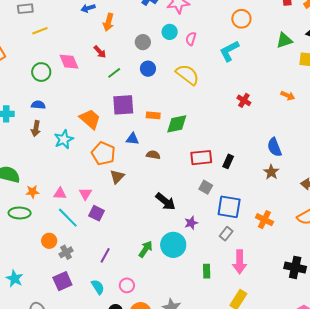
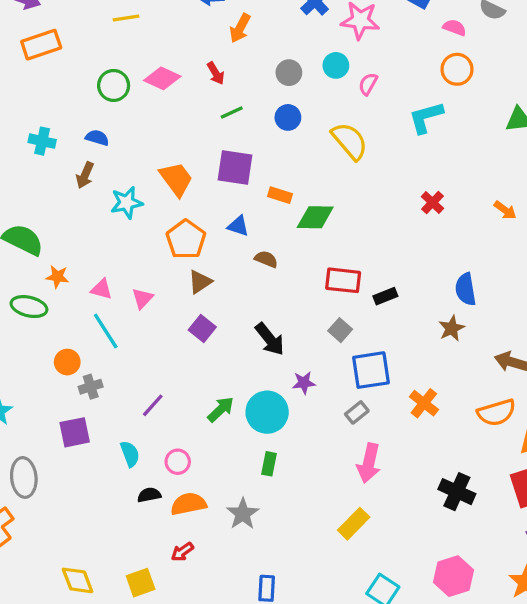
pink diamond: (69, 62) -> (162, 78), turned -55
black rectangle: (228, 161) -> (385, 296), turned 32
blue square: (229, 207) -> (371, 370), turned -30
purple square: (96, 213) -> (202, 328), moved
green rectangle: (207, 271) -> (269, 464), moved

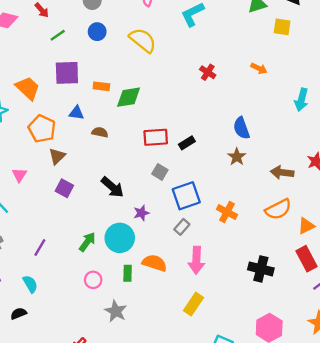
pink circle: (178, 462) -> (93, 280), moved
black semicircle: (149, 495) -> (19, 314), moved
orange semicircle: (188, 504) -> (154, 263), moved, turned 40

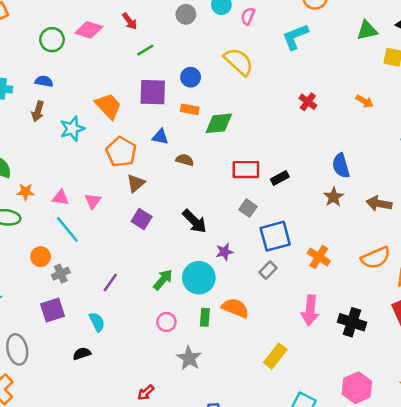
blue circle: (97, 32) -> (191, 77), moved
brown arrow: (282, 172) -> (379, 204), moved
pink arrow: (196, 260) -> (310, 310), moved

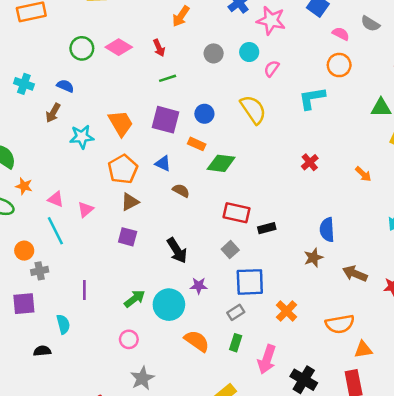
purple square: (142, 219) -> (128, 237), turned -30
purple line: (110, 283) -> (84, 290), turned -48
green rectangle: (205, 317) -> (236, 343), moved

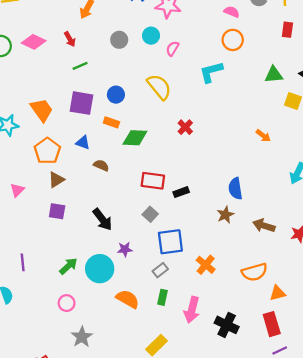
red cross: (310, 162) -> (185, 127), moved

